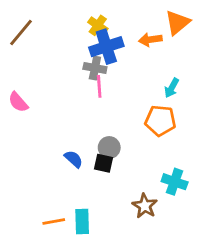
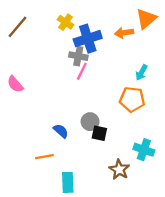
yellow cross: (98, 25) -> (65, 22), moved
pink line: (99, 86) -> (82, 71), turned 30
black square: (103, 163) -> (99, 133), moved
orange line: (54, 221) -> (44, 157), moved

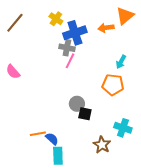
blue semicircle: (61, 131) -> (52, 139), moved

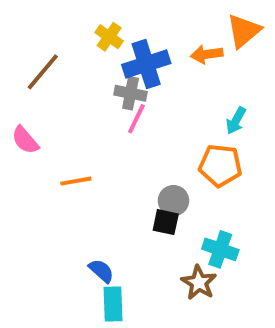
brown line: (15, 23) -> (43, 72), moved
gray circle: (77, 104) -> (173, 201), moved
cyan cross: (123, 128) -> (220, 249), moved
orange line: (38, 134) -> (76, 181), moved

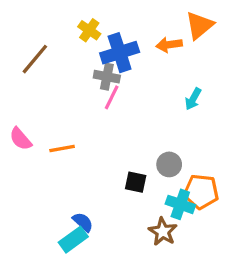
pink semicircle: (25, 140) -> (21, 139), moved
orange pentagon: (220, 165) -> (201, 192), moved
gray circle: (173, 201) -> (169, 164), moved
cyan rectangle: (113, 304) -> (73, 240), moved, turned 56

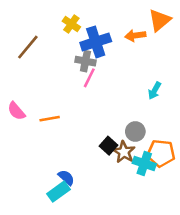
cyan arrow: (193, 99) -> (155, 91), moved
black square: (136, 182) -> (108, 146), turned 30
brown star: (163, 232) -> (124, 152), moved

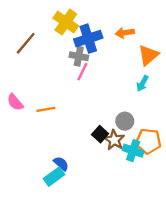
orange triangle: (160, 20) -> (148, 55), moved
yellow cross: (71, 24) -> (66, 22), size x1.5

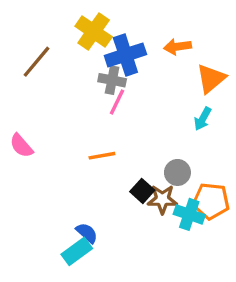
orange line: (46, 109) -> (102, 156), moved
brown star: (114, 140) -> (162, 199), turned -30

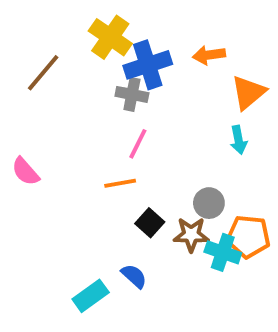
pink line: (117, 102) -> (138, 144), moved
cyan arrow: (203, 119) -> (239, 140), turned -40
black square: (142, 191) -> (150, 223), moved
blue semicircle: (87, 233) -> (134, 276), moved

